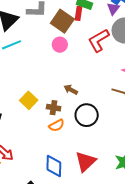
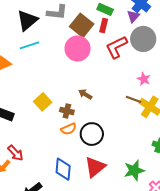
red rectangle: (79, 13) -> (104, 25), moved
pink circle: (60, 45) -> (78, 49), size x1.6
black circle: (87, 115) -> (92, 134), moved

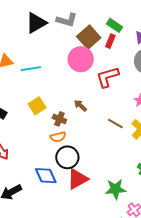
cyan line: (29, 45) -> (31, 69), moved
red L-shape: (116, 47) -> (108, 77), moved
brown line: (133, 99) -> (115, 123), moved
black circle: (92, 134) -> (67, 157), moved
blue diamond: (63, 169) -> (46, 176), turned -40

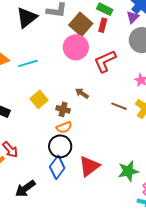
black circle: (67, 157) -> (60, 146), moved
blue diamond: (46, 176) -> (57, 167), turned 70

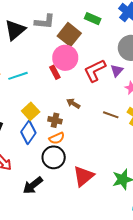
purple triangle: (133, 17) -> (117, 71), moved
red rectangle: (103, 25) -> (55, 72), moved, turned -40
blue diamond: (57, 167) -> (28, 132), moved
black arrow: (25, 188) -> (33, 185), moved

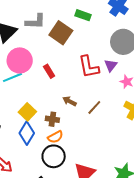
pink circle: (65, 58) -> (20, 60), moved
red L-shape: (95, 70) -> (89, 67), turned -70
brown line: (111, 115) -> (94, 107), moved, turned -63

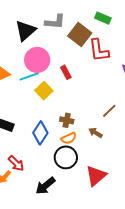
red L-shape: (89, 67) -> (99, 50), moved
brown arrow: (69, 101) -> (95, 133), moved
yellow square: (27, 112) -> (44, 91), moved

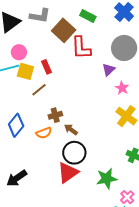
pink circle: (37, 60) -> (19, 52), size x0.6
yellow square: (44, 91) -> (25, 71), moved, turned -36
brown line: (109, 111) -> (39, 90), moved
brown cross: (67, 120) -> (55, 115), moved, turned -32
black circle: (66, 157) -> (74, 153), moved

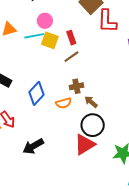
brown line: (39, 90) -> (71, 57), moved

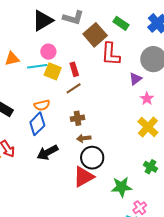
brown arrow: (91, 102) -> (84, 138), moved, turned -48
orange semicircle: (64, 103) -> (42, 105), moved
black arrow: (33, 146) -> (48, 152), moved

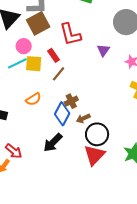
brown square: (95, 35) -> (38, 23), moved, turned 30
red L-shape: (111, 54) -> (70, 34), moved
purple triangle: (135, 79) -> (103, 50), moved
blue diamond: (37, 124) -> (62, 114), moved

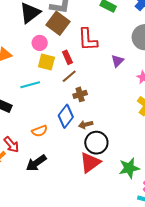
brown square: (38, 23) -> (58, 23), turned -35
cyan line: (17, 63) -> (30, 85), moved
orange semicircle: (33, 99) -> (40, 131), moved
brown cross: (71, 101) -> (80, 94), moved
black arrow: (53, 143) -> (36, 163), moved

